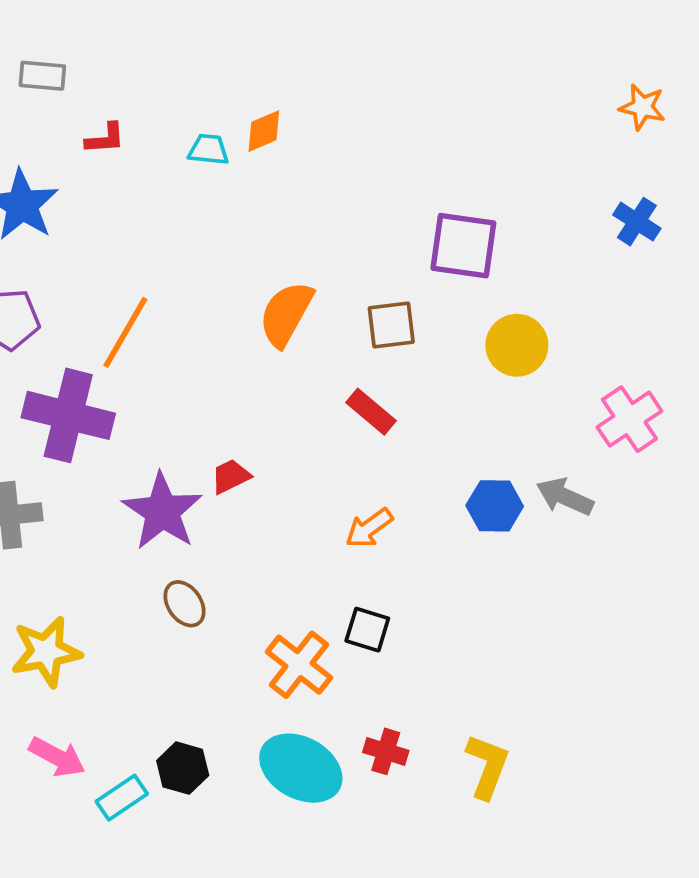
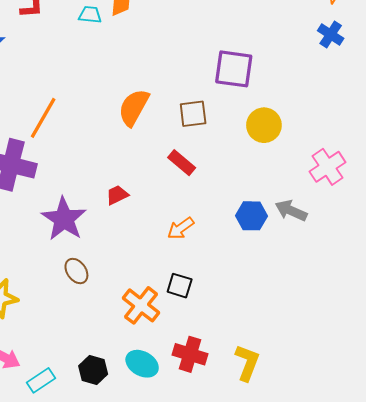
blue cross: (637, 222) -> (331, 35), moved
red trapezoid: (231, 476) -> (117, 195), moved
red cross: (386, 751) -> (190, 354), size x1.4
black hexagon: (183, 768) -> (93, 370), moved
cyan ellipse: (301, 768) -> (142, 364), size x0.7

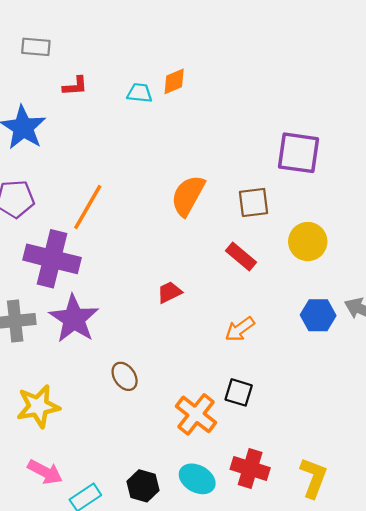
yellow circle: (264, 125) -> (308, 242), moved
purple star: (64, 219) -> (74, 319), moved

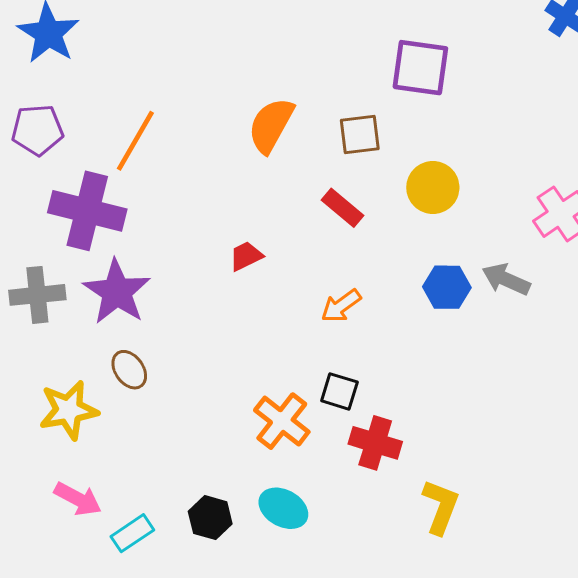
brown ellipse: (125, 376) -> (129, 370), moved
red cross: (250, 469) -> (375, 443), moved

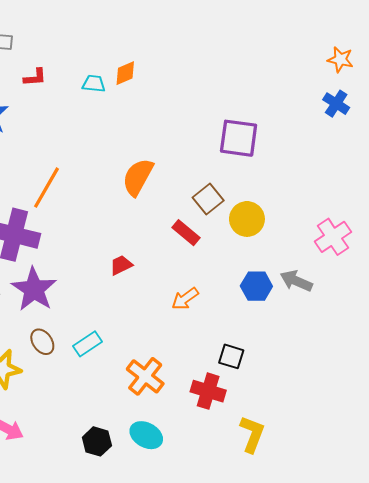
brown square: (360, 135) -> (208, 199), moved, turned -32
black square: (339, 391) -> (231, 356), moved
cyan rectangle: (132, 533) -> (87, 344), moved

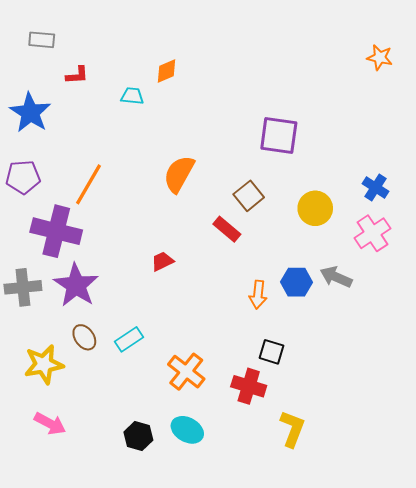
cyan trapezoid: (94, 84) -> (132, 96), moved
blue cross: (336, 104) -> (376, 188), moved
yellow circle: (247, 219) -> (315, 208), moved
orange arrow: (185, 299) -> (258, 295), moved, turned -48

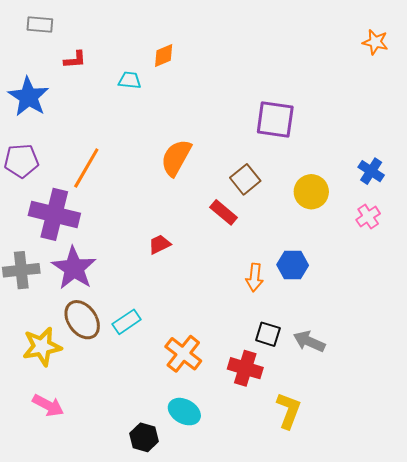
pink cross: (372, 233) -> (368, 217), size x0.7
gray arrow: (336, 277) -> (309, 341), moved
brown ellipse: (84, 337) -> (82, 320), size x1.5
black hexagon: (138, 436) -> (144, 437), moved

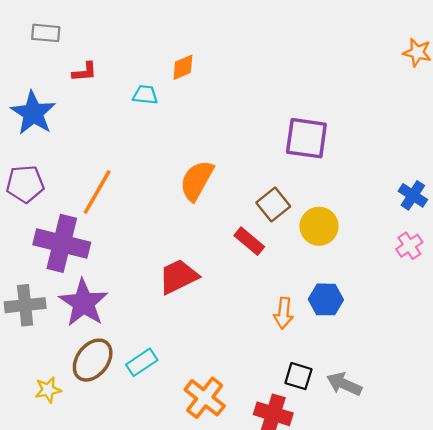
yellow circle: (311, 192) -> (319, 226), moved
red trapezoid: (160, 244) -> (178, 277), size x1.6
brown ellipse: (82, 320) -> (93, 360), turned 72
yellow star: (42, 347) -> (48, 390), size x0.6

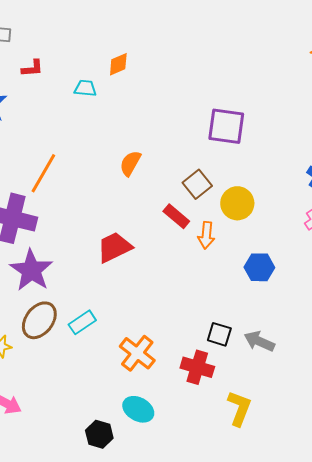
orange semicircle: (197, 181) -> (130, 163), size x0.7
blue hexagon: (326, 299) -> (259, 267), moved
orange arrow: (284, 313) -> (206, 235), moved

